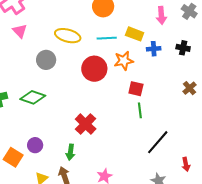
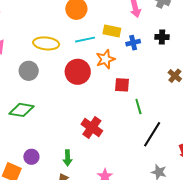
green line: (140, 110) -> (138, 107), moved
red cross: (86, 124) -> (92, 127), moved

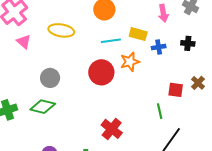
yellow ellipse: (46, 43) -> (61, 30), moved
gray circle: (29, 71) -> (50, 78), moved
red square: (122, 85) -> (176, 90), moved

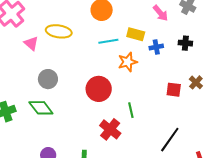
pink arrow: (163, 13) -> (160, 13), turned -30
pink triangle: (24, 42) -> (31, 43), moved
red circle: (101, 72) -> (99, 89), moved
green diamond: (43, 107) -> (41, 108), turned 40
green line: (160, 111) -> (131, 110), moved

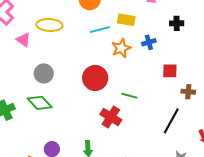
blue cross: (156, 47) -> (149, 42), moved
brown cross: (196, 82) -> (188, 92), moved, turned -32
green line: (131, 110) -> (129, 96), turned -56

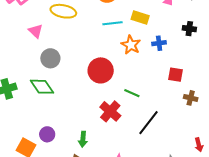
pink triangle: (23, 40) -> (36, 31), moved
orange star: (121, 48) -> (131, 45), turned -30
black line: (171, 121) -> (148, 123), moved

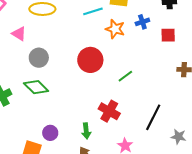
red square: (176, 75) -> (168, 35), moved
green line: (132, 93) -> (125, 76), turned -49
red cross: (110, 111) -> (109, 111), moved
black line: (148, 123) -> (153, 117), moved

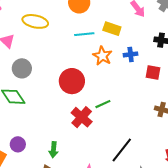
red cross: (109, 111) -> (82, 117), moved

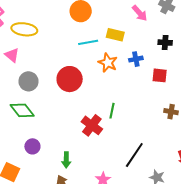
yellow ellipse: (35, 21) -> (24, 29), moved
red circle: (72, 81) -> (70, 79), moved
green line: (103, 104) -> (112, 111), turned -49
purple circle: (18, 144) -> (32, 146), moved

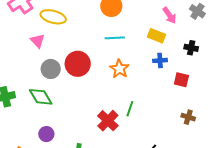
yellow rectangle: (115, 35) -> (157, 36), moved
orange star: (108, 63) -> (119, 69), moved
red circle: (70, 79) -> (78, 64), moved

